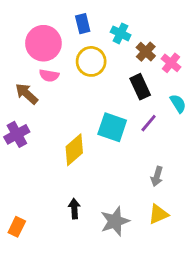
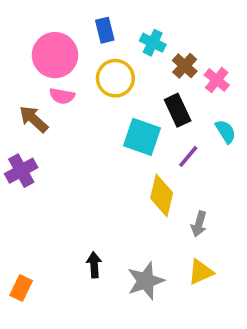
cyan square: (112, 127) -> (142, 137), moved
yellow diamond: (74, 150) -> (162, 196), moved, turned -36

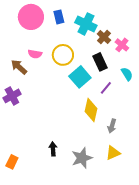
cyan cross: (153, 43) -> (86, 24), size x1.5
pink circle: (55, 55) -> (31, 17), moved
yellow circle: (115, 78) -> (63, 55), moved
cyan square: (142, 137) -> (80, 77), turned 30

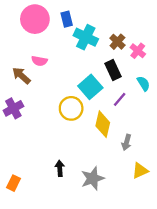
cyan cross: (86, 24) -> (86, 37), moved
yellow circle: (63, 55) -> (71, 108), moved
yellow triangle: (113, 153) -> (140, 171), moved

